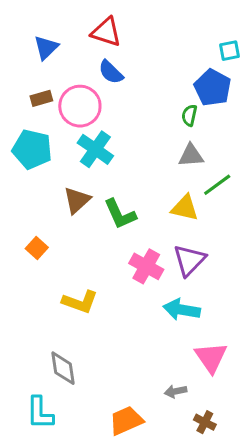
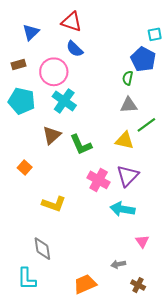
brown rectangle: (41, 98) -> (18, 64), moved
pink triangle: (211, 357) -> (142, 241), size x0.6

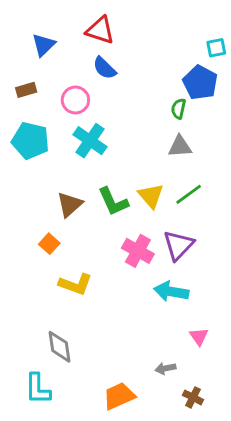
pink circle: (54, 72) -> (75, 100), size x0.7
green line: (146, 125) -> (189, 194), moved
brown triangle: (52, 135) -> (70, 204), moved
yellow triangle: (125, 140) -> (151, 196), moved, turned 36
orange square: (25, 167) -> (49, 244), moved

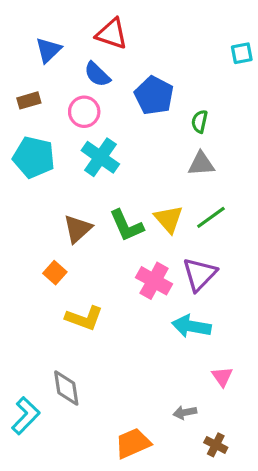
blue semicircle: (104, 68) -> (97, 74), moved
blue pentagon: (200, 83) -> (154, 96), moved
cyan L-shape: (38, 389) -> (26, 416), moved, turned -136

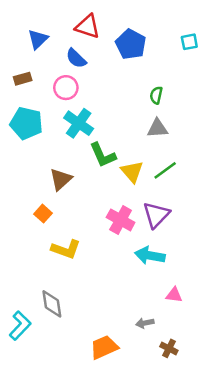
blue pentagon: (154, 96) -> (131, 44), moved
green L-shape: (126, 226) -> (103, 155), moved
pink triangle: (222, 377) -> (174, 295), turned -48

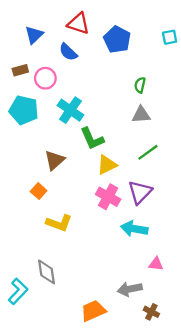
pink circle: (66, 88) -> (45, 78), moved
yellow triangle: (132, 172) -> (107, 165), moved, turned 45
gray arrow: (145, 323) -> (130, 289), size x1.5

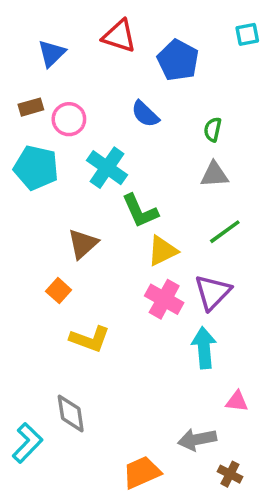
cyan square: (170, 37) -> (247, 34), moved
blue semicircle: (68, 52) -> (145, 114), moved
cyan arrow: (134, 229) -> (204, 348), turned 75

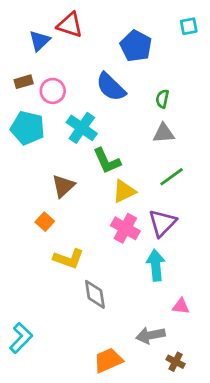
red triangle: (119, 36) -> (70, 25), moved
blue semicircle: (145, 114) -> (111, 87), size x1.4
gray diamond: (71, 413) -> (95, 294), moved

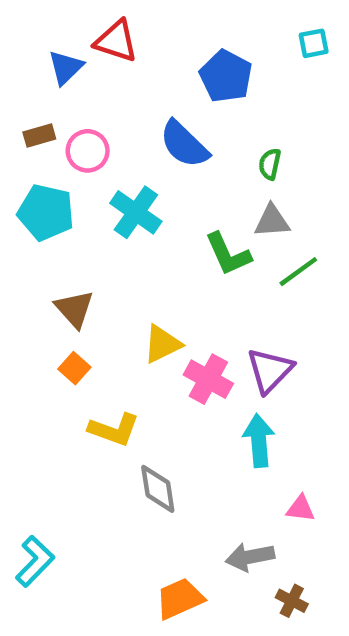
green L-shape: (107, 161) -> (228, 254), moved
green line: (172, 177) -> (298, 272), moved
brown triangle: (63, 186) -> (74, 309), moved, turned -30
yellow triangle: (124, 191) -> (162, 344), moved

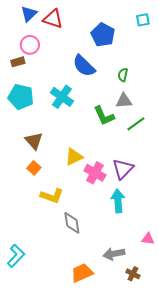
blue triangle: (66, 67) -> (29, 14), moved
pink circle: (88, 151) -> (30, 45), moved
pink triangle: (300, 509) -> (148, 239), moved

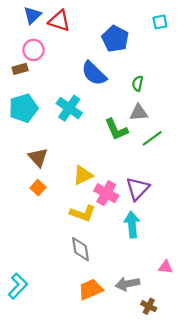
cyan pentagon: (21, 97) -> (23, 108), turned -30
yellow L-shape: (52, 196) -> (83, 213), moved
orange trapezoid: (82, 273) -> (91, 289), moved

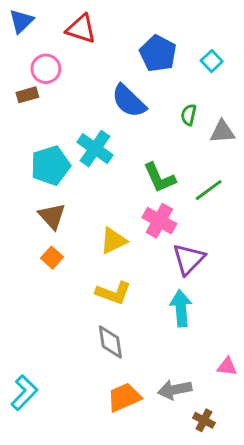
blue triangle: (32, 15) -> (21, 21), moved
cyan square: (160, 22) -> (212, 61), moved, turned -32
cyan pentagon: (23, 108) -> (50, 165), moved
gray triangle: (139, 113) -> (222, 132), moved
pink cross: (106, 193) -> (159, 221), moved

